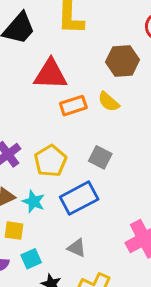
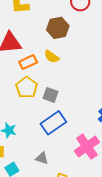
yellow pentagon: (50, 161) -> (27, 87), moved
blue rectangle: (79, 198) -> (53, 123), moved

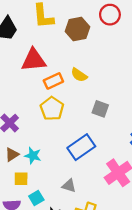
brown hexagon: (58, 28) -> (77, 29), moved
gray square: (51, 95) -> (100, 109), moved

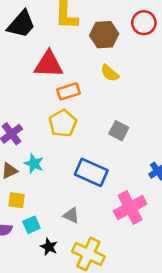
yellow semicircle: (79, 75) -> (110, 73), moved
blue rectangle: (81, 147) -> (91, 172), turned 52
cyan star: (33, 156) -> (34, 164), moved

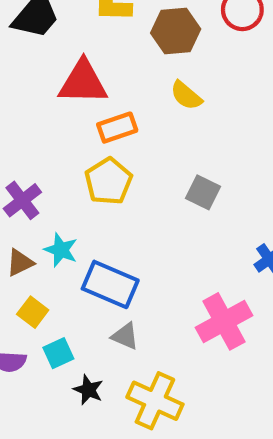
blue rectangle: (91, 172) -> (110, 284), moved
yellow square: (17, 200) -> (33, 312), turned 30

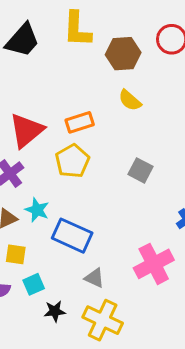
red triangle: (83, 82) -> (27, 130), moved, turned -42
yellow square: (33, 312) -> (16, 254), turned -30
gray triangle: (125, 336) -> (94, 278), moved
black star: (88, 390) -> (55, 311), turned -30

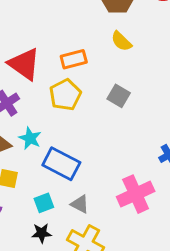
red triangle: (27, 130) -> (24, 64), turned -48
gray square: (140, 170) -> (119, 96), moved
cyan square: (34, 284) -> (44, 203), moved

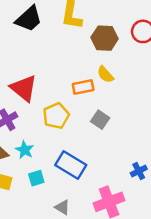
orange rectangle: (74, 59) -> (83, 87), moved
blue rectangle: (61, 164) -> (71, 165), moved
cyan square: (44, 203) -> (36, 178), moved

